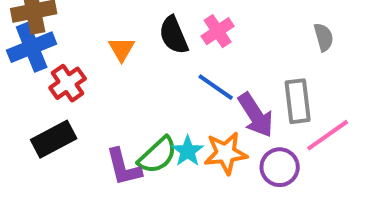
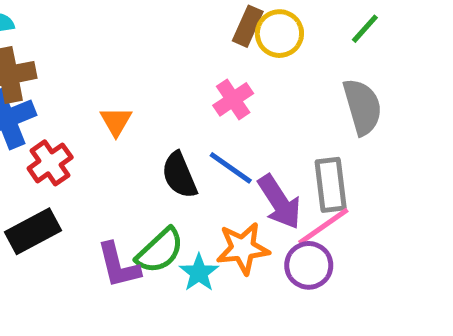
black semicircle: (174, 35) -> (179, 175), moved
gray semicircle: (324, 37) -> (362, 107), size x1.6
pink line: (328, 135) -> (323, 226), moved
cyan star: (188, 151) -> (199, 273), moved

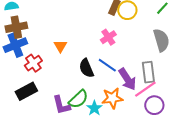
purple circle: (309, 265) -> (154, 105), moved

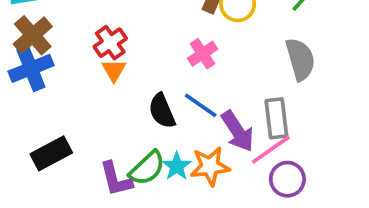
brown cross: (16, 27) -> (33, 35), turned -30
red cross: (33, 63) -> (110, 43), moved
cyan star: (94, 108) -> (177, 166), moved

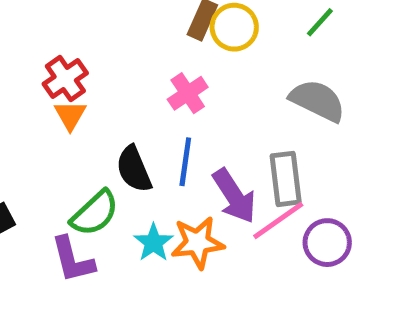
gray semicircle: (300, 59) -> (317, 101), turned -48
blue line: (201, 105) -> (185, 162), turned 63
green semicircle: (147, 168) -> (95, 213), moved
purple circle: (287, 179) -> (327, 243), moved

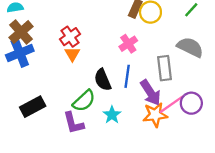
gray rectangle: (286, 179) -> (164, 68), moved
orange star: (198, 243) -> (155, 115), moved
purple circle: (327, 243) -> (191, 103), moved

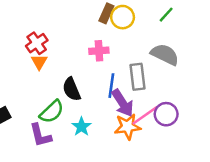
pink cross: (128, 44) -> (99, 51), turned 30
blue line: (127, 76) -> (111, 86), moved

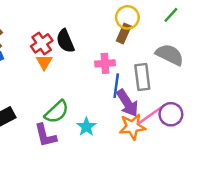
brown rectangle: (106, 13) -> (124, 34), moved
pink cross: (99, 51) -> (105, 63), moved
black semicircle: (72, 89) -> (65, 41), moved

